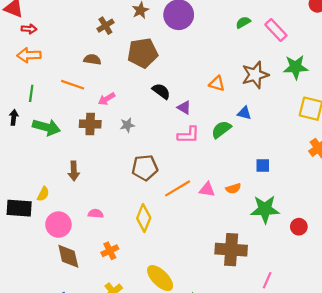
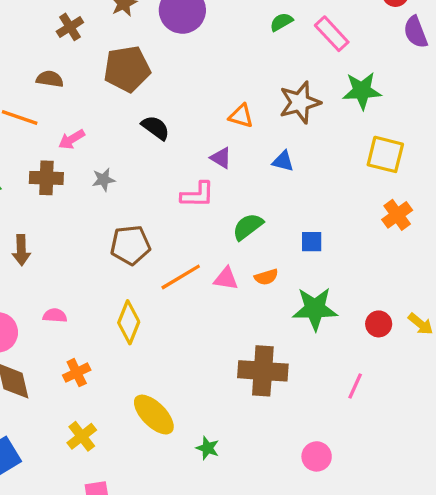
purple triangle: (184, 108) -> (221, 158), moved
green semicircle: (221, 129) -> (248, 227), moved
red circle: (299, 227) -> (379, 324), moved
pink line: (267, 280) -> (355, 386), moved

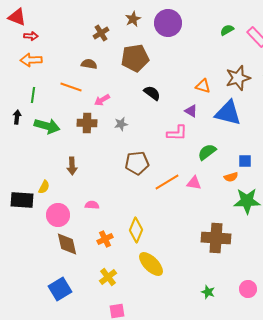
blue triangle: (283, 161) -> (228, 113), size x2.0
orange semicircle: (266, 277) -> (231, 177), moved
yellow diamond: (129, 322) -> (136, 230), moved
green star: (208, 448) -> (208, 292), moved

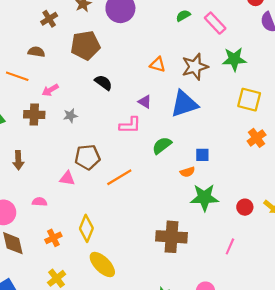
orange triangle: (203, 86) -> (158, 65), moved
blue triangle: (228, 113) -> (184, 104), turned -32
pink triangle: (194, 183) -> (67, 178), moved

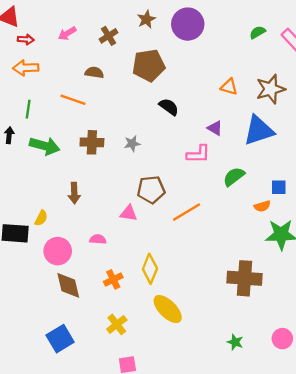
pink arrow: (50, 90) -> (67, 34), moved

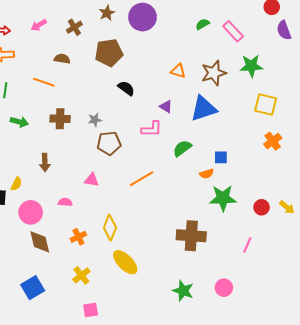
green arrow: (45, 146) -> (19, 122), size x0.7
brown pentagon: (151, 190) -> (109, 143), moved
green star: (235, 342) -> (183, 291), size x1.5

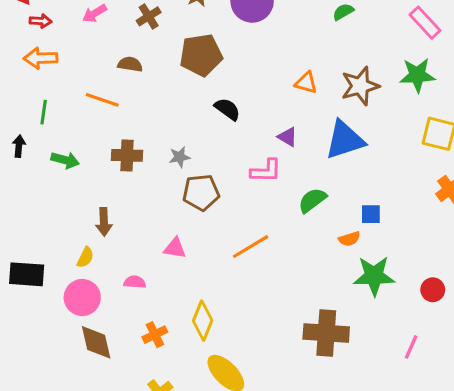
pink rectangle: (233, 31) -> (425, 23), moved
yellow semicircle: (16, 184) -> (85, 257), moved

